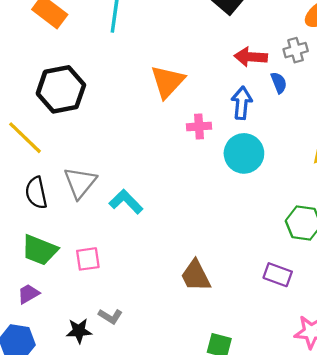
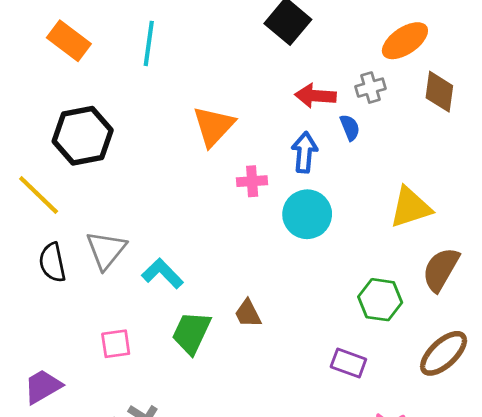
green trapezoid: (40, 250) -> (191, 333), moved, turned 93
brown trapezoid: (196, 276) -> (248, 313), moved, size x0.7
purple trapezoid: (28, 294) -> (43, 386), size x1.4

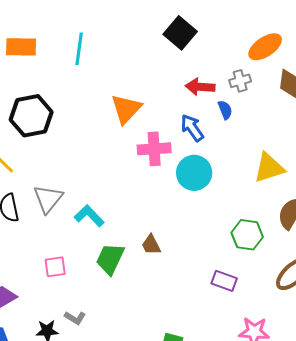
orange rectangle: (69, 41) -> (21, 47), turned -36
blue arrow: (304, 152) -> (192, 128), turned -40
pink cross: (252, 181) -> (154, 149), size x1.5

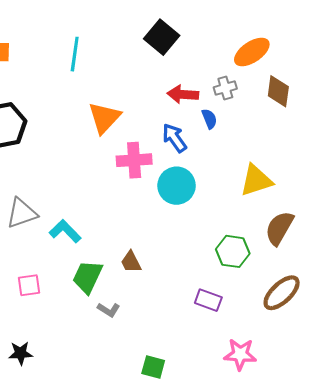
cyan line: (79, 49) -> (75, 54), moved
gray triangle: (48, 199) -> (22, 213), turned 32
gray L-shape: (75, 318) -> (109, 310), moved

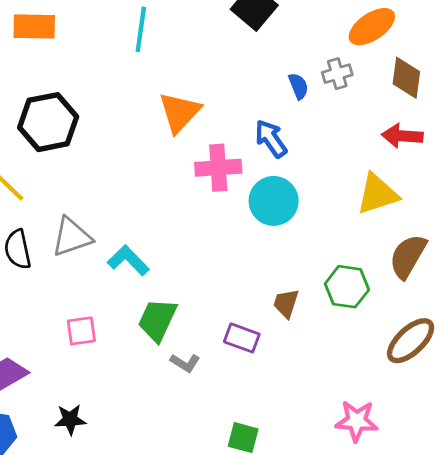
red arrow: (183, 94) -> (402, 136), moved
blue semicircle: (209, 119) -> (299, 86), moved
brown trapezoid: (131, 262) -> (286, 303), moved, turned 45
purple rectangle: (208, 300) -> (242, 338), moved

